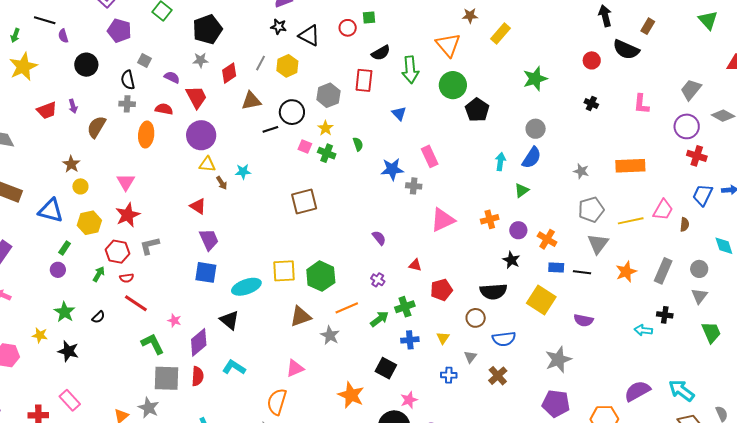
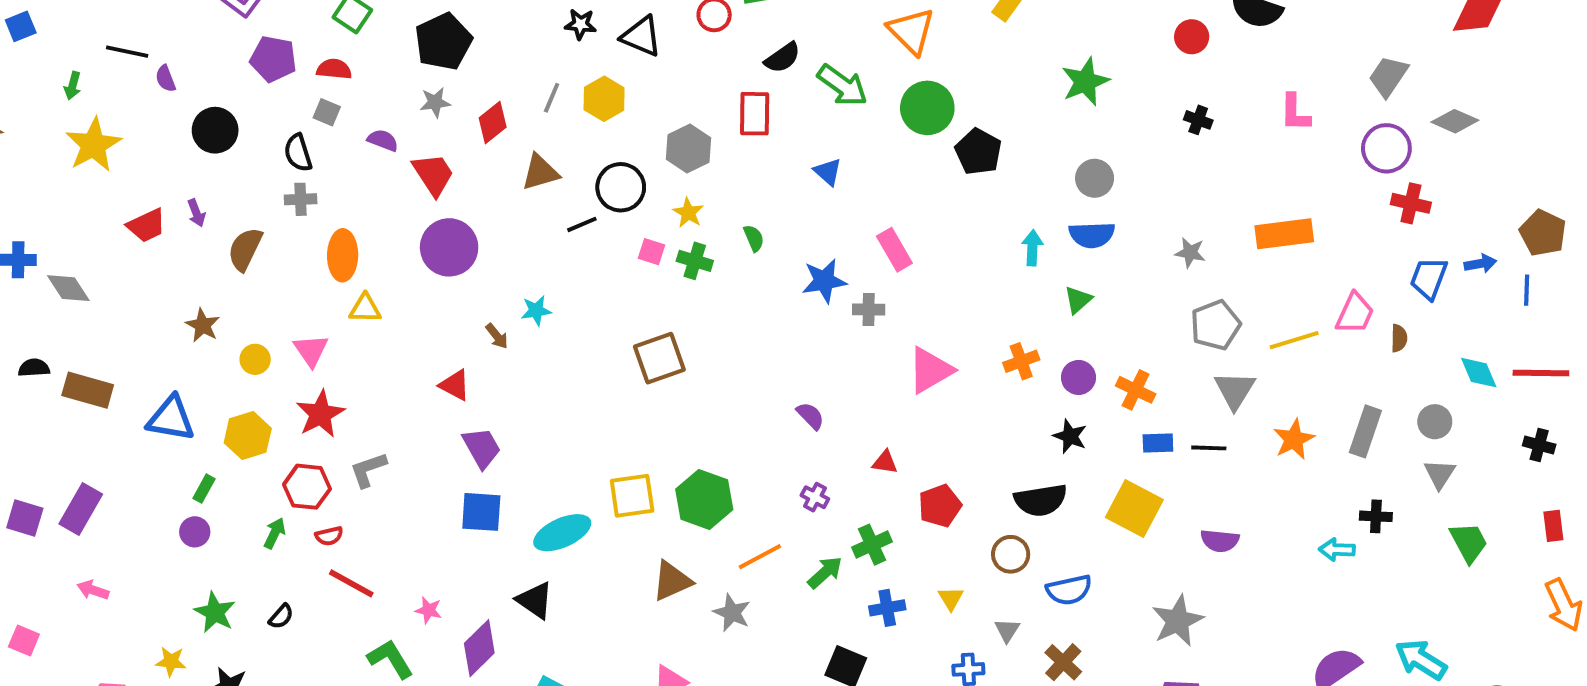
green arrow: (410, 70) -> (842, 85), turned -44
red semicircle: (164, 109) -> (334, 69), moved
blue semicircle: (532, 158) -> (1092, 235), turned 60
yellow triangle: (207, 164) -> (365, 308), moved
yellow circle: (80, 186) -> (255, 359), moved

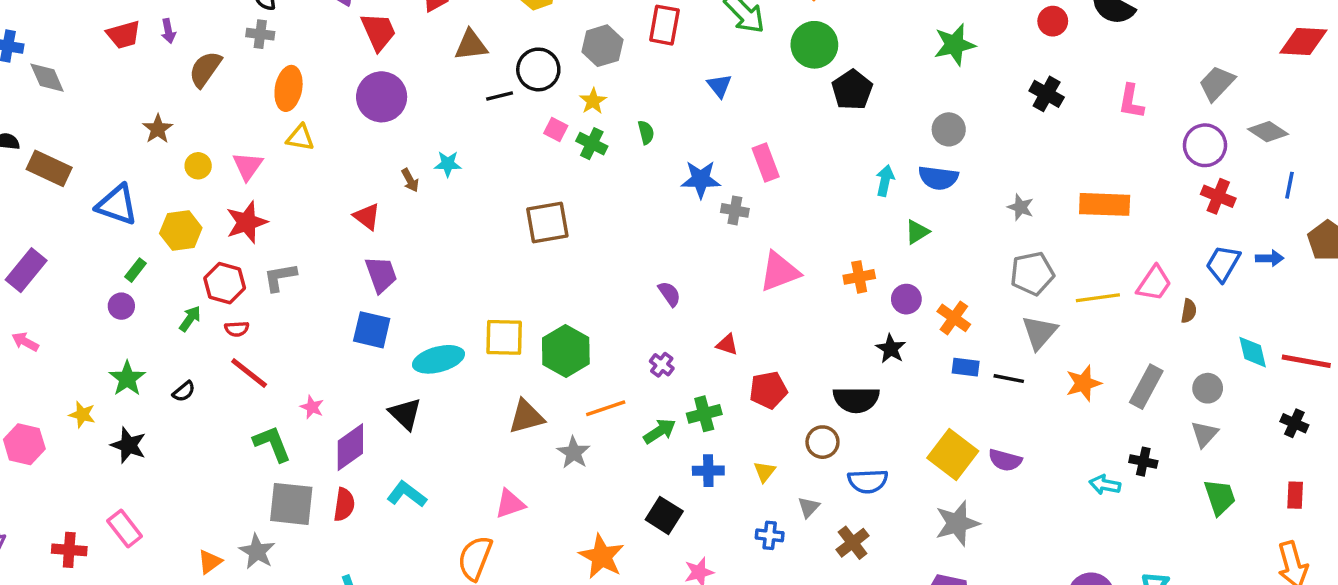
black cross: (1198, 120) -> (1047, 94), size x1.4
blue line: (1527, 290) -> (1289, 185), moved
yellow square: (1134, 508) -> (953, 454), moved

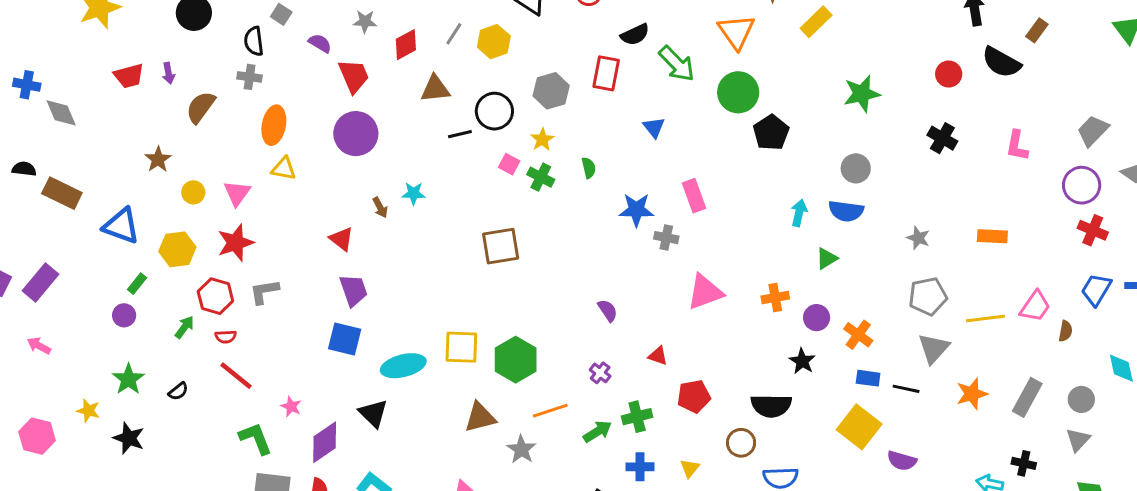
orange rectangle: (1105, 204) -> (992, 236), size x0.7
yellow square: (953, 454) -> (859, 427), moved

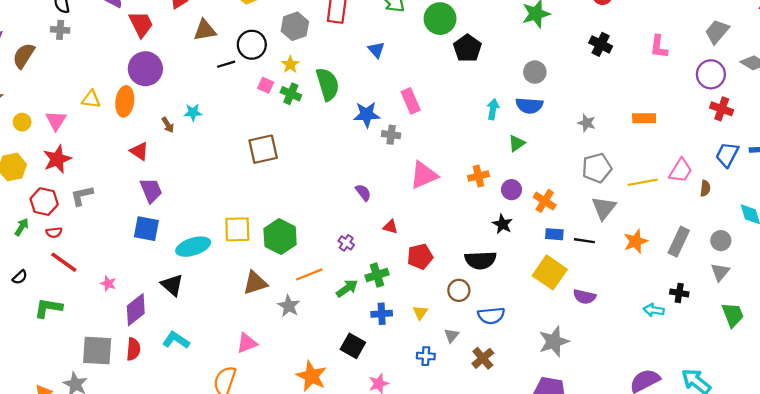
orange ellipse: (274, 125) -> (125, 101), moved
green semicircle: (589, 168) -> (328, 84), size x2.0
purple semicircle: (608, 310) -> (363, 193), moved
green L-shape: (256, 438) -> (48, 308), moved, turned -56

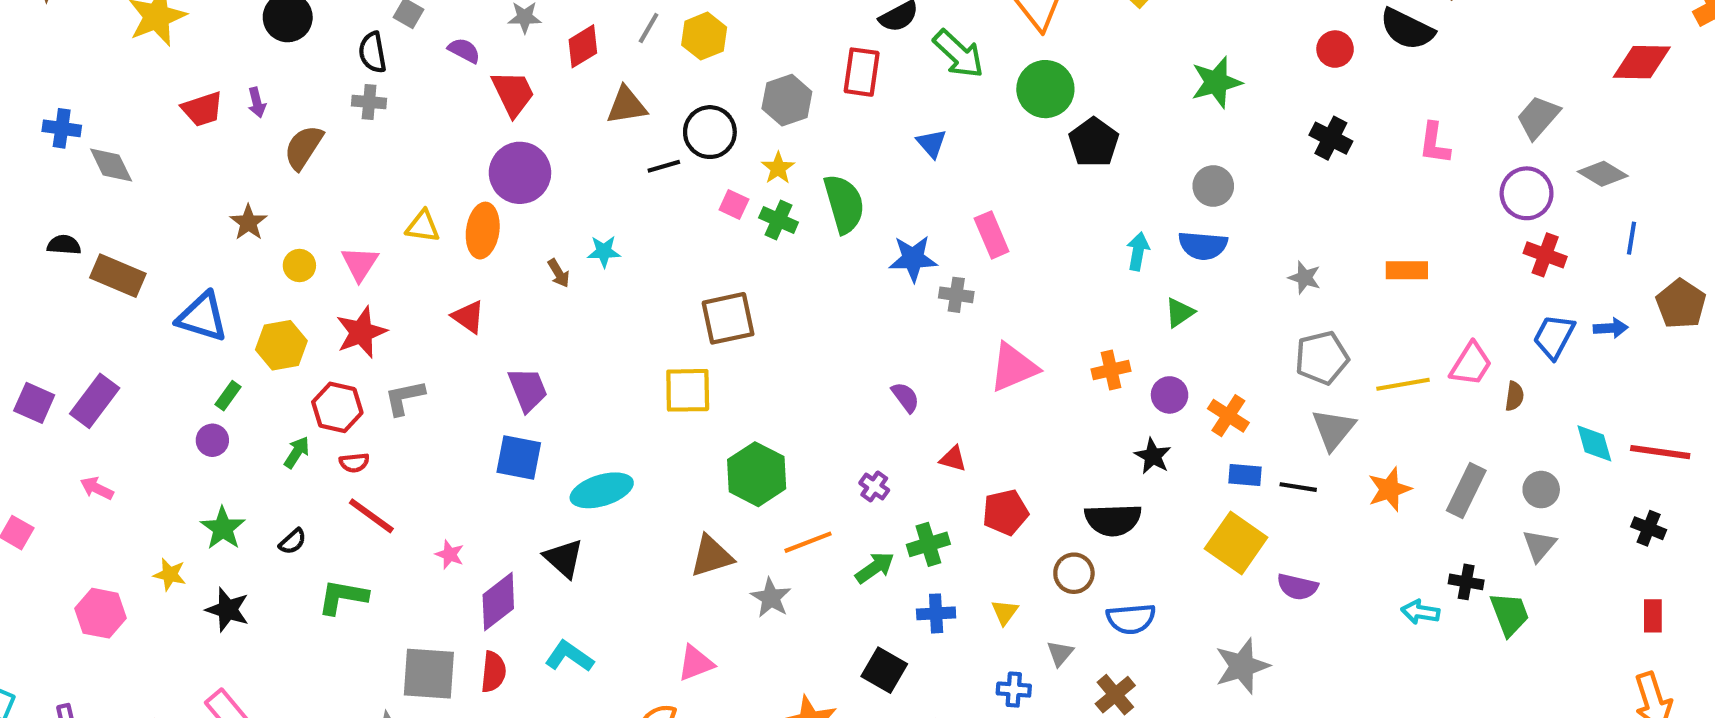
red triangle: (139, 151) -> (468, 317), moved
yellow square: (237, 229) -> (688, 390), moved
green trapezoid: (733, 315) -> (1510, 614), moved

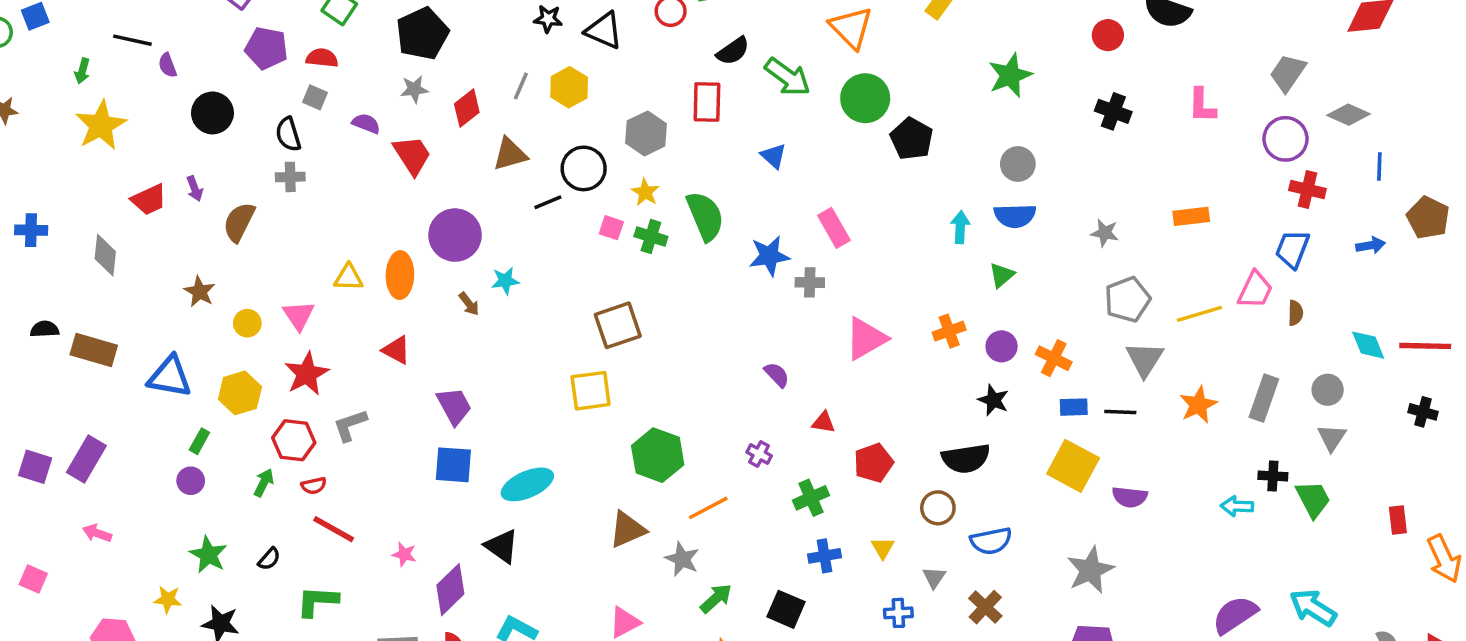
gray diamond: (111, 165) -> (105, 255), moved, turned 39
purple circle: (520, 173) -> (455, 235), moved
blue trapezoid: (1554, 337) -> (1292, 249), moved
green arrow: (875, 568) -> (716, 598), moved
red rectangle: (1653, 616) -> (1398, 520), moved

